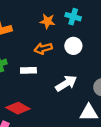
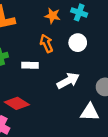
orange arrow: (43, 48) -> (46, 43), turned 78

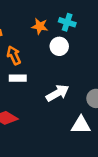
orange arrow: (46, 43) -> (14, 55), moved
white circle: (78, 43) -> (59, 46), moved

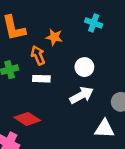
orange star: (40, 26) -> (54, 37), moved
white circle: (59, 46) -> (84, 67), moved

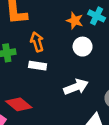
orange star: (54, 37) -> (75, 21), moved
white circle: (84, 67) -> (83, 47), moved

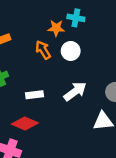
orange arrow: (37, 42) -> (43, 50), moved
white rectangle: (38, 66) -> (35, 95), moved

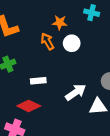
cyan cross: (76, 18) -> (92, 13), moved
white arrow: (75, 91) -> (76, 92), moved

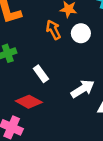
white rectangle: (38, 81) -> (41, 74), turned 56

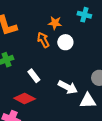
white arrow: (83, 89) -> (68, 87), turned 60

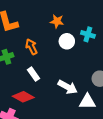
cyan cross: (84, 15) -> (88, 34), moved
orange arrow: (43, 40) -> (31, 47), moved

